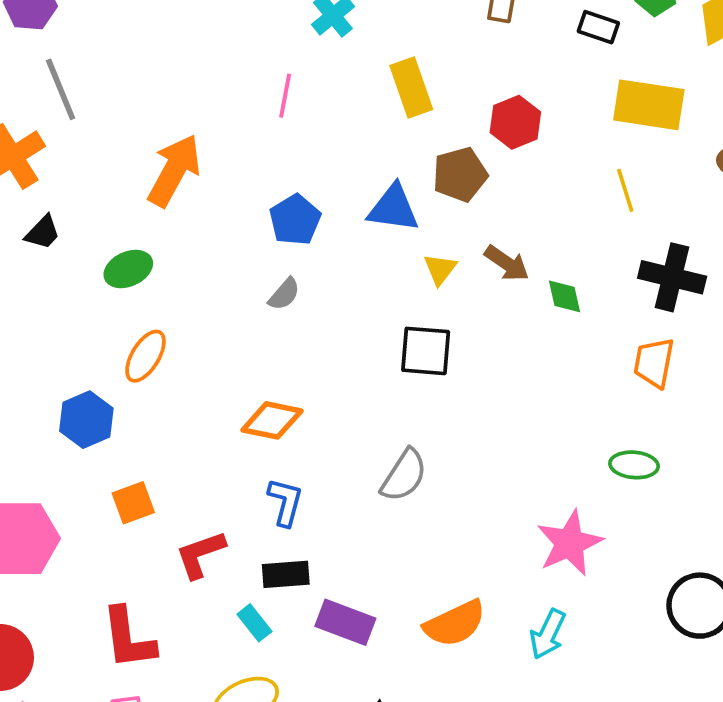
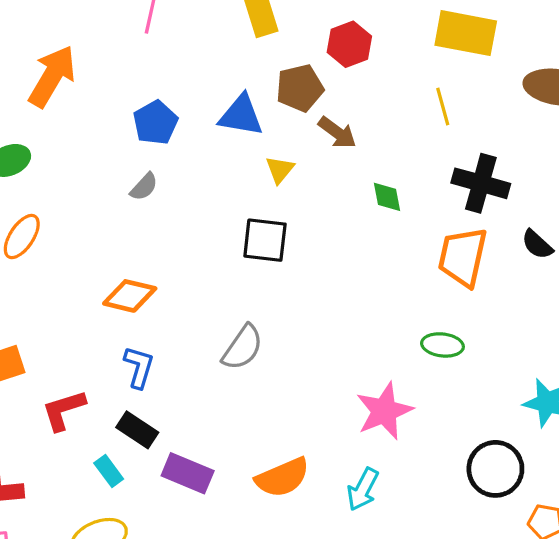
brown arrow: (507, 263) -> (337, 133), moved
orange trapezoid: (654, 363) -> (463, 257), size x1.4
black rectangle: (286, 574) -> (137, 430), turned 36

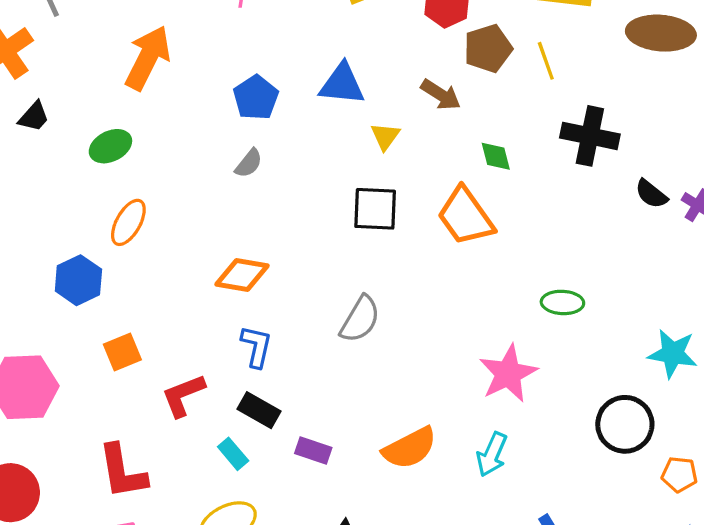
brown pentagon: (300, 88) -> (488, 48), moved
orange trapezoid: (463, 257) -> (466, 216), moved, turned -44
purple rectangle: (188, 473) -> (313, 450), size x0.7

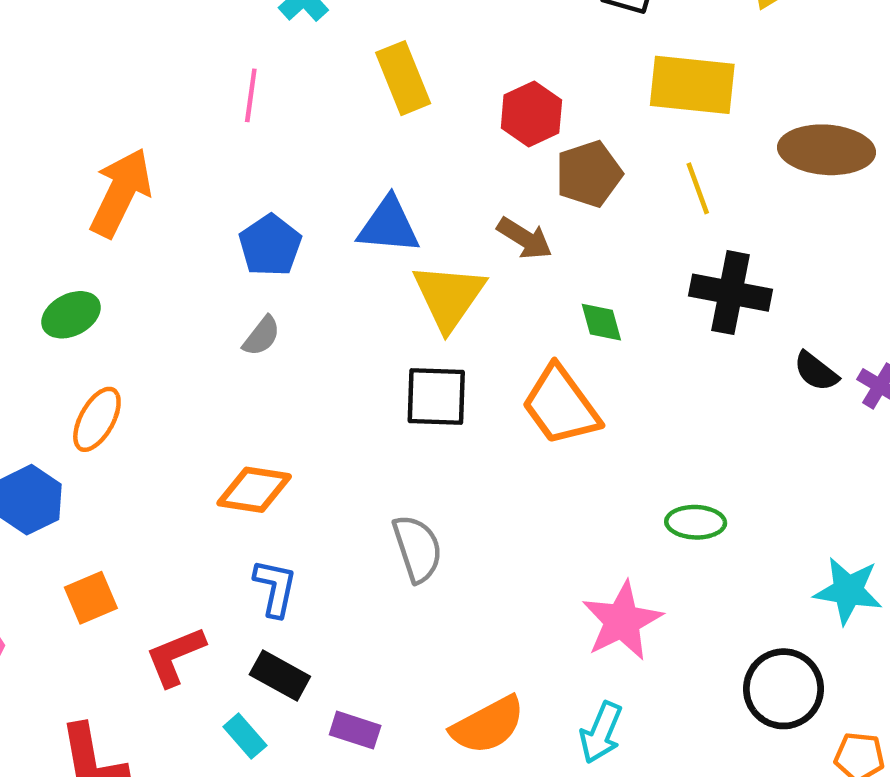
yellow line: (546, 61) -> (698, 188), moved
yellow triangle: (385, 136) -> (449, 297), size x1.8
gray semicircle: (360, 319) -> (417, 549), turned -48

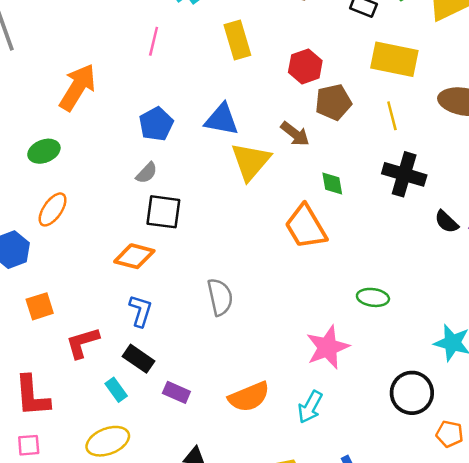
black square: (436, 396) -> (163, 212), moved

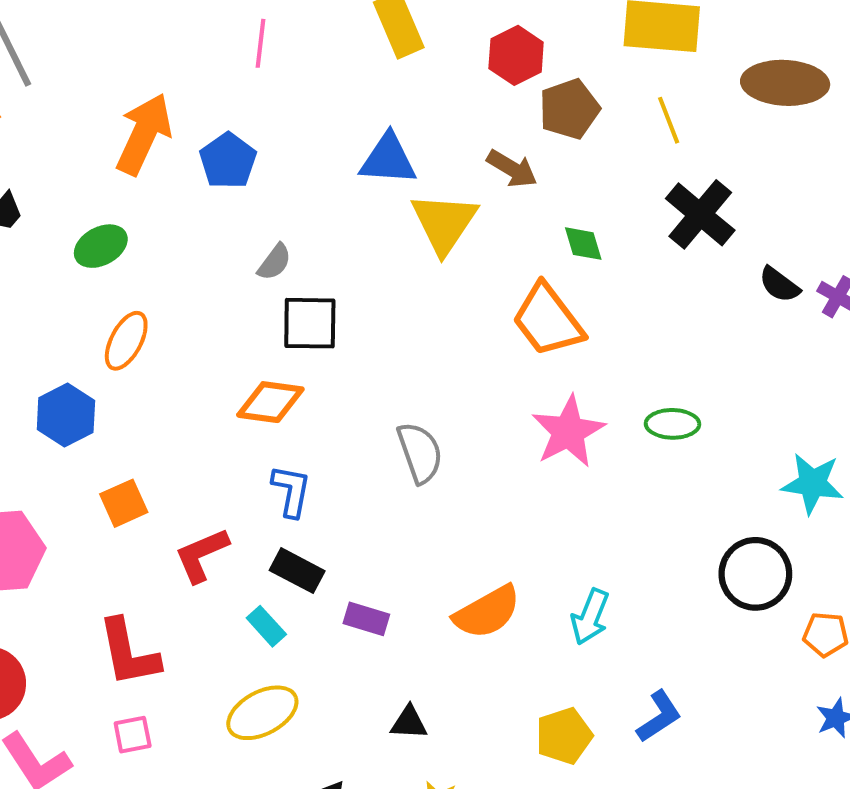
blue pentagon: (156, 124) -> (228, 161), moved
black cross: (404, 174) -> (700, 214), turned 30
pink star: (328, 347) -> (568, 432), moved

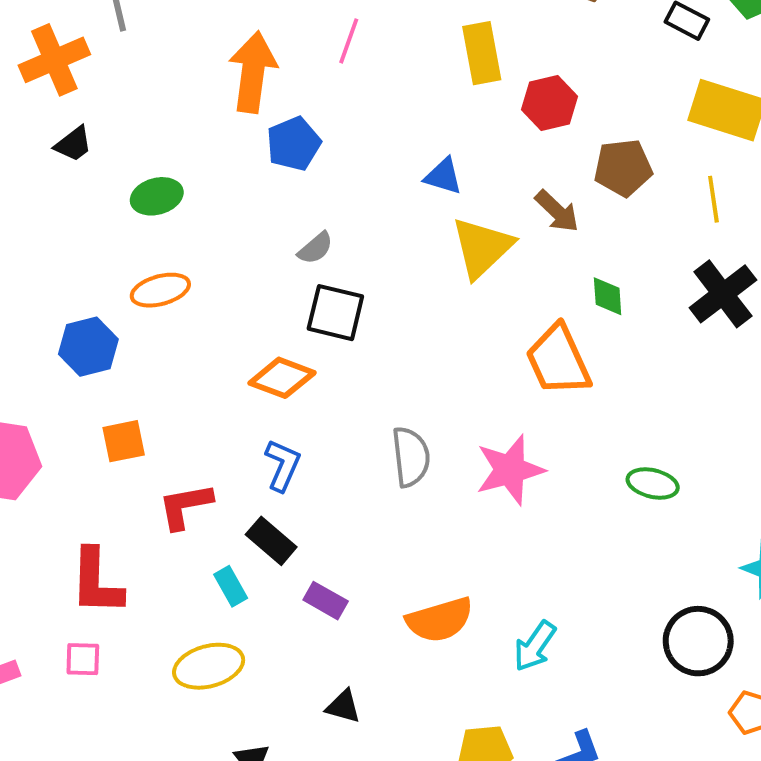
red hexagon: (516, 55) -> (550, 103), moved
orange arrow: (144, 134) -> (253, 72), moved, turned -30
blue triangle: (388, 159) -> (443, 176), size x0.7
orange ellipse: (126, 341) -> (160, 290), turned 34
pink star: (568, 432) -> (510, 470), moved

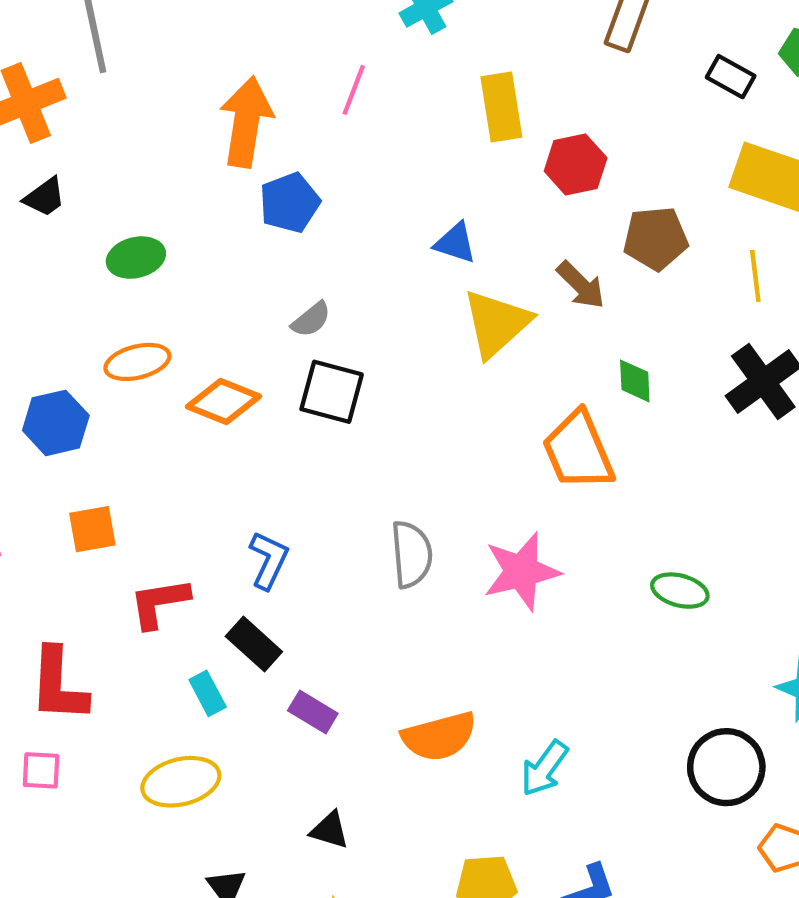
orange diamond: (282, 378) -> (224, 402), moved

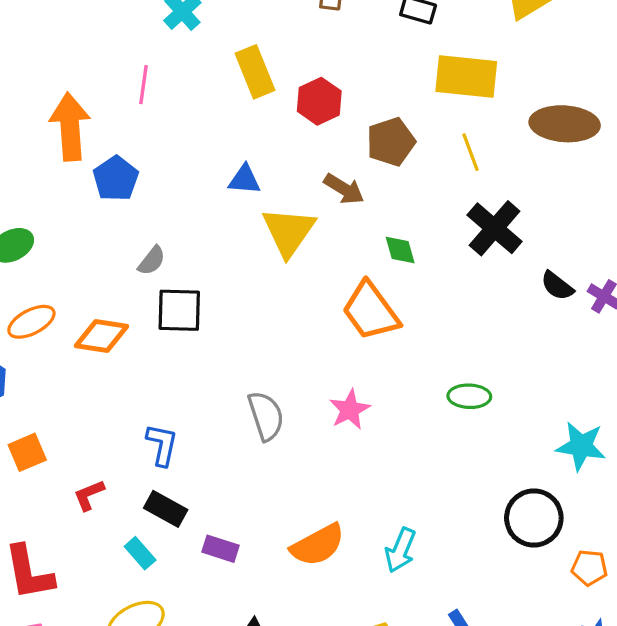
pink star: (521, 571) -> (350, 410), size x0.7
red L-shape: (159, 603) -> (89, 495), size x0.7

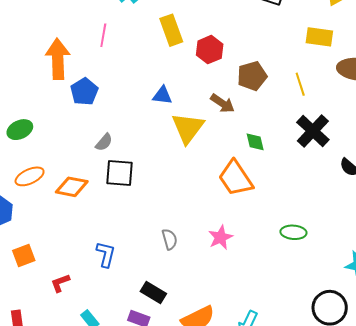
yellow rectangle: (466, 76) -> (319, 37), moved, size x0.7
gray semicircle: (266, 416) -> (170, 239), size x0.7
black rectangle: (166, 509) -> (153, 293), moved

